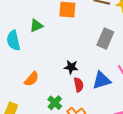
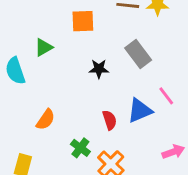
gray rectangle: (105, 38) -> (138, 54), turned -54
black star: (71, 67) -> (99, 69), moved

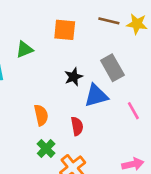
black star: (99, 69) -> (74, 77), turned -30
blue triangle: (140, 111) -> (96, 96), moved
orange semicircle: (46, 120) -> (41, 115), moved, turned -55

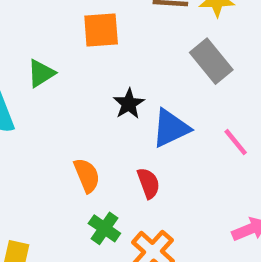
gray rectangle: (112, 68) -> (211, 61), moved

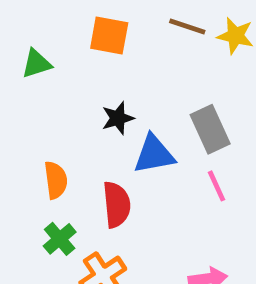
gray rectangle: (211, 61) -> (210, 129), moved
red semicircle: (148, 183) -> (117, 205), size x1.4

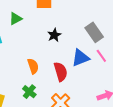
blue triangle: (154, 154) -> (80, 58), moved
green cross: (60, 239) -> (29, 92), moved

